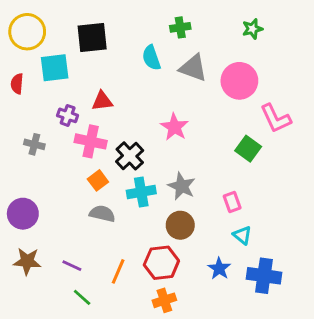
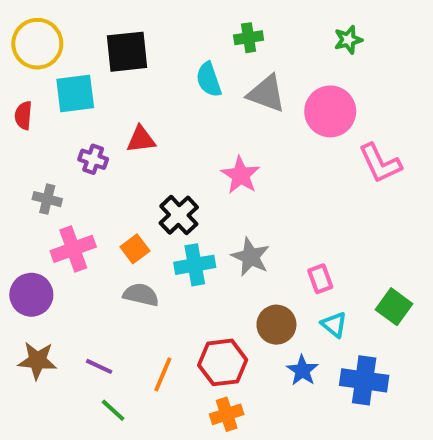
pink cross: (91, 141) -> (73, 249), moved, turned -32
green square: (248, 149) -> (394, 307), moved
brown circle: (180, 225) -> (276, 325), moved

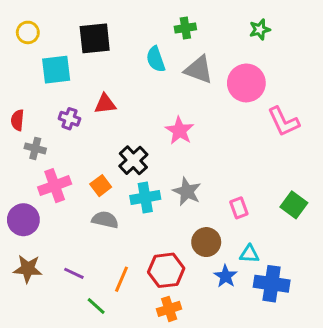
yellow circle: (37, 44) -> (28, 32), size x0.6
red semicircle: (23, 115) -> (17, 120), moved
green square: (394, 307) -> (294, 205), moved
cyan triangle: (334, 325) -> (249, 254), moved, turned -36
green line: (113, 410) -> (96, 306), moved

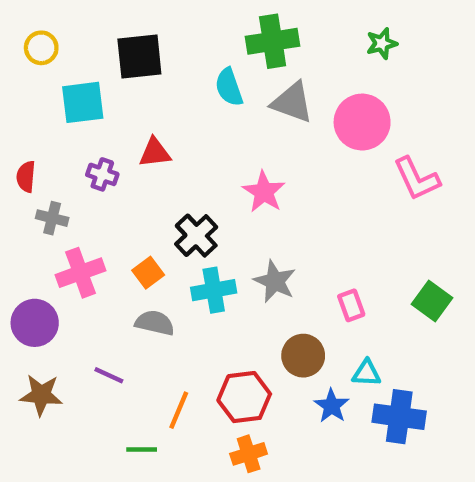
green cross: (185, 28) -> (273, 41), size x1.6
purple line: (74, 273) -> (109, 375), moved
green line: (96, 306) -> (142, 449), turned -42

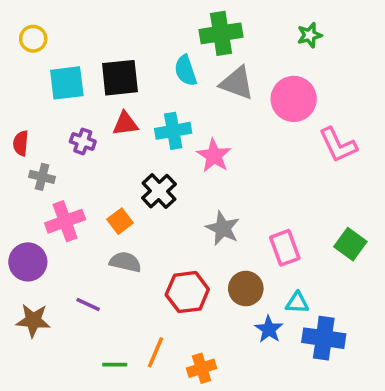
black square: (139, 57) -> (120, 78), moved
cyan cross: (214, 290) -> (173, 131), moved
pink rectangle: (351, 305) -> (285, 248), size x1.4
red hexagon: (244, 397) -> (187, 292), moved
orange line: (179, 410) -> (155, 352), moved

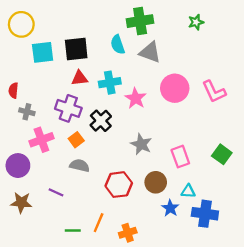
yellow circle: (33, 39) -> (21, 24), size x1.5
pink circle: (294, 99) -> (175, 88), moved
purple cross: (83, 141) -> (68, 108), moved, size x1.6

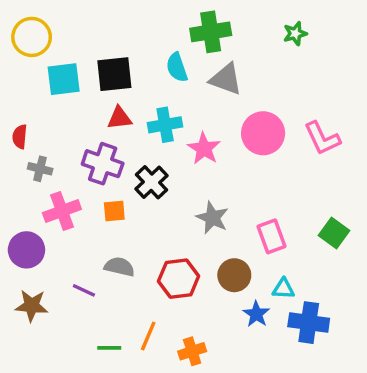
orange square: (76, 140) -> (114, 211), turned 32
gray semicircle: (80, 166) -> (119, 267), moved

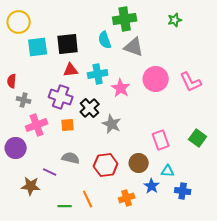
gray star: (212, 218) -> (112, 124), moved
brown star: (32, 306) -> (31, 186), moved
blue cross: (309, 323) -> (183, 191), size x0.7
orange line: (148, 336) -> (88, 199), turned -48
orange cross: (192, 351) -> (127, 198), moved

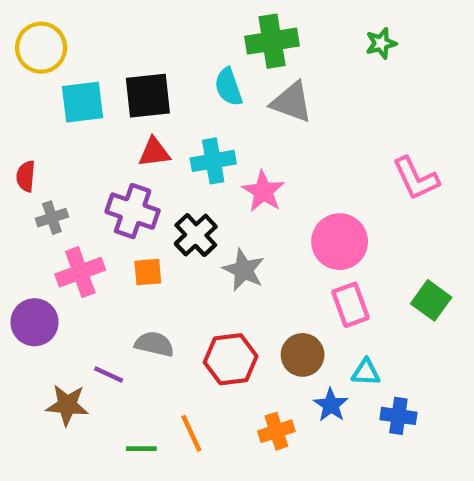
pink circle: (156, 79) -> (340, 242), moved
gray cross: (24, 100) -> (52, 218), turned -32

